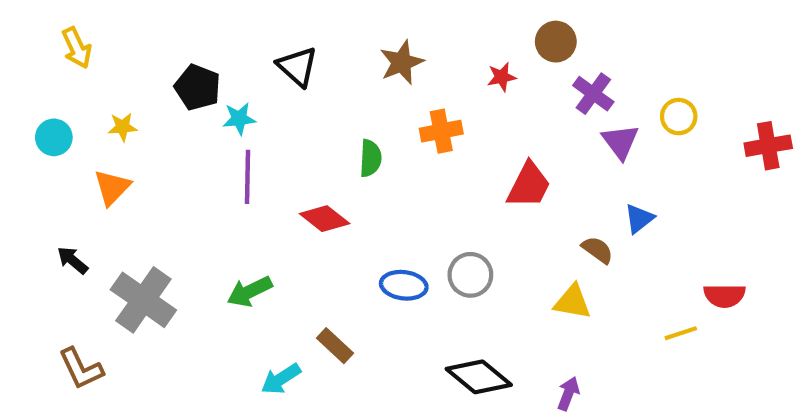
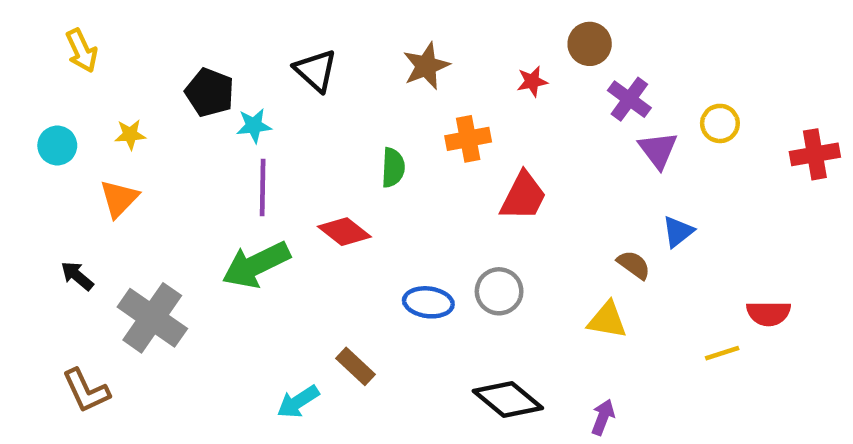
red trapezoid: (529, 185) -> (523, 196), moved
green arrow: (250, 291) -> (256, 265), moved, size x1.4

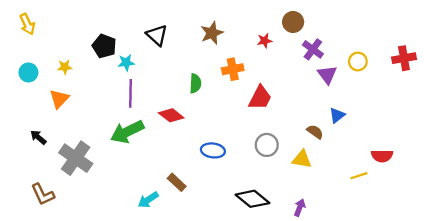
yellow arrow: (82, 51) -> (27, 24), moved
red cross: (815, 154) -> (404, 58), moved
gray circle: (499, 291) -> (267, 145), moved

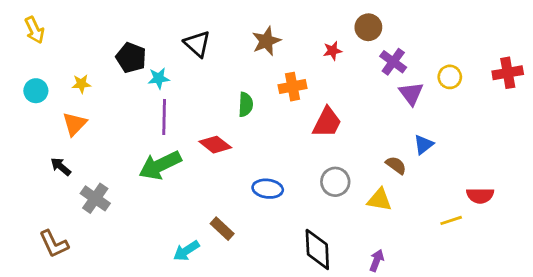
black arrow: (38, 137) -> (61, 167), moved
gray cross: (76, 158) -> (95, 198), size x0.7
black diamond: (252, 199) -> (317, 249), turned 48

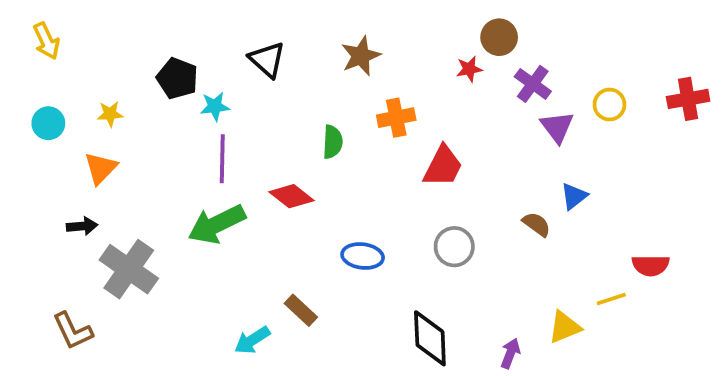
red star: (333, 51) -> (469, 69), moved
black arrow: (61, 167) -> (82, 226), turned 135
gray cross: (95, 198) -> (129, 269), size x1.4
yellow triangle: (379, 200) -> (565, 327), moved, turned -32

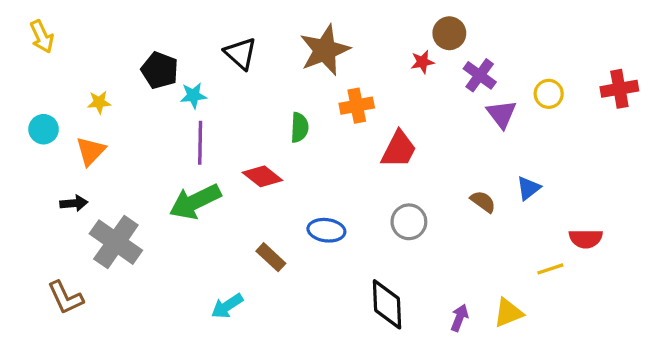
brown star: (361, 56) -> (325, 50), size x1.4
cyan circle: (48, 123) -> (44, 129), moved
blue triangle: (574, 196) -> (528, 188), moved
brown rectangle: (301, 310) -> (271, 257), moved
yellow triangle: (565, 327) -> (508, 313), moved

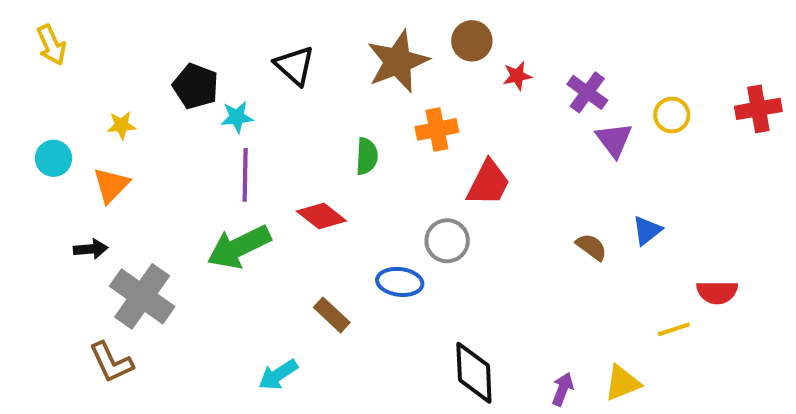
brown circle: (449, 33) -> (472, 41), moved
gray circle: (409, 222) -> (447, 241), moved
brown L-shape: (65, 298) -> (111, 362), moved

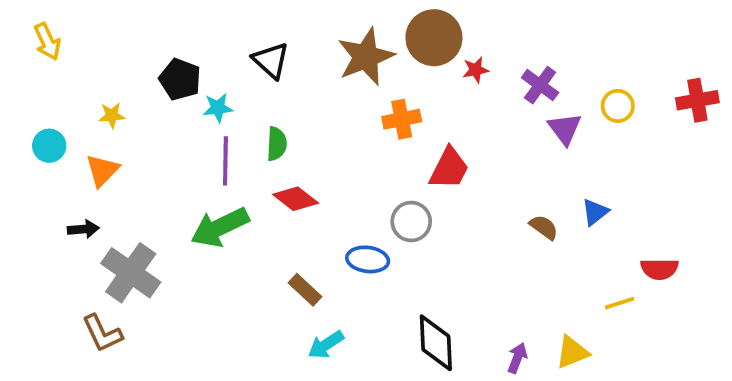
brown circle: (472, 41) -> (434, 38), size x1.5
green semicircle: (367, 156) -> (277, 144), moved
cyan arrow: (278, 375) -> (326, 345), moved

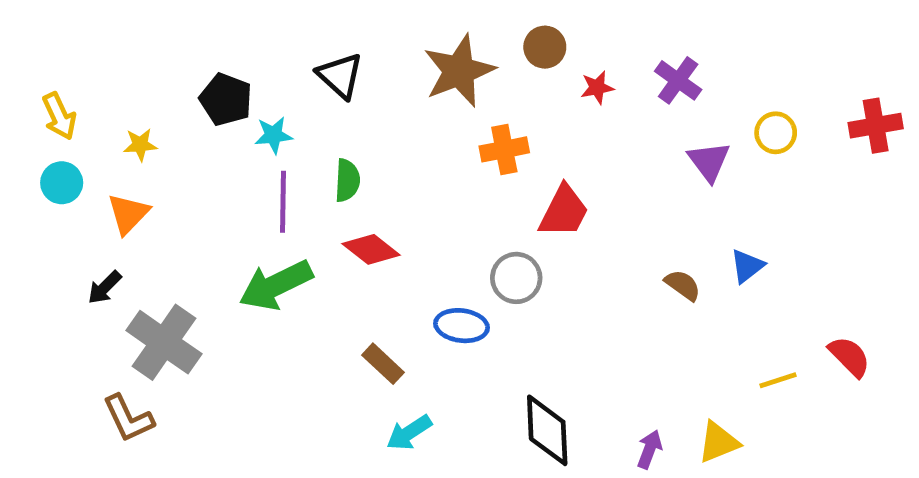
brown circle: (434, 38) -> (545, 47), size x0.6
yellow arrow: (47, 41) -> (59, 116), moved
purple cross: (540, 85) -> (678, 80), moved
black arrow: (83, 229) -> (104, 287), turned 140
red semicircle: (659, 269) -> (849, 357), moved, turned -135

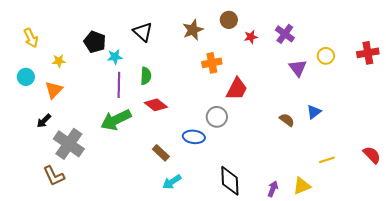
brown star: (459, 71) -> (193, 30), size x0.7
yellow arrow: (59, 116) -> (31, 38), moved
red semicircle: (849, 357) -> (372, 155), moved

